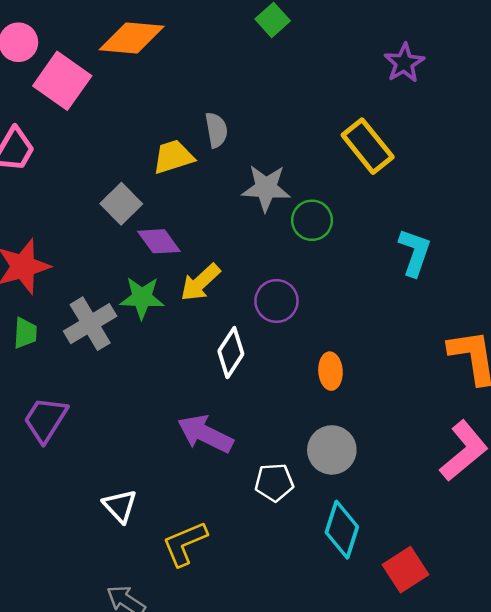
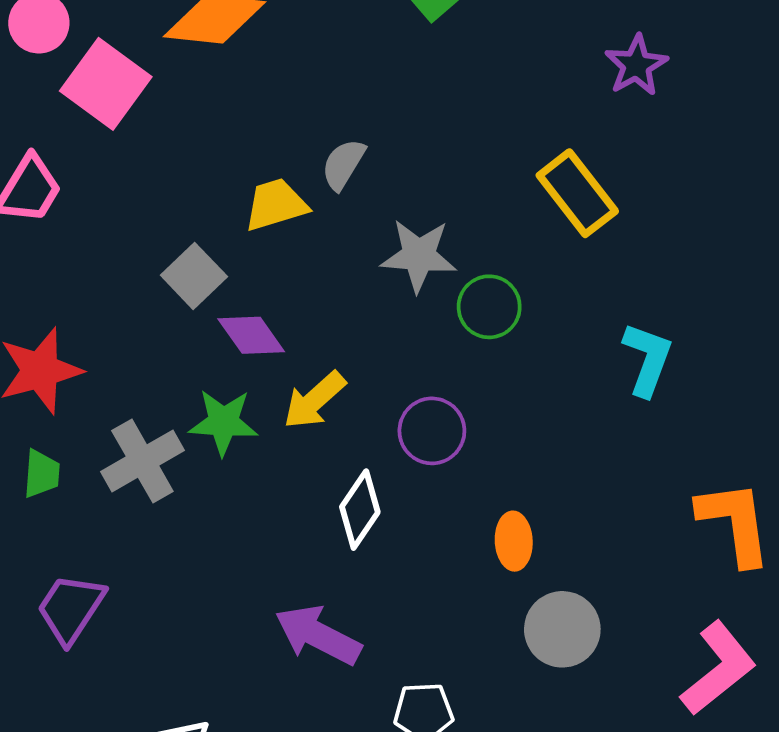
gray semicircle: (216, 130) -> (343, 164), turned -140
gray circle: (332, 450) -> (562, 629), moved

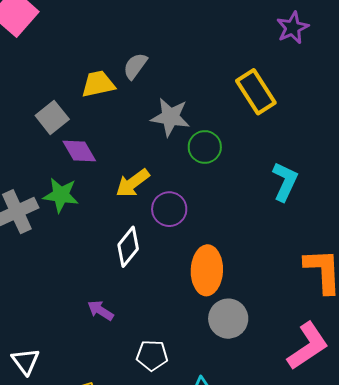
yellow arrow: (314, 400) -> (133, 183), moved
orange ellipse: (514, 541) -> (207, 270), size x1.6
purple arrow: (318, 635) -> (100, 310), size x0.6

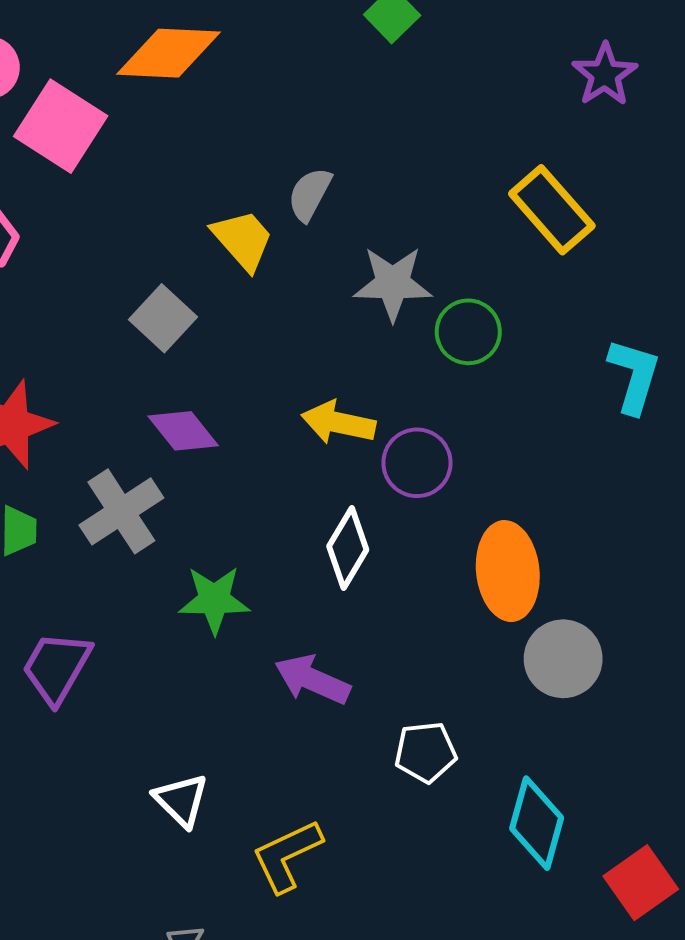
yellow trapezoid: (98, 84) -> (243, 240), turned 69
purple diamond: (79, 151) -> (183, 431), moved
yellow arrow: (133, 183) -> (338, 423), turned 57
green star: (61, 195) -> (214, 600), moved
purple arrow: (100, 310) -> (312, 680), size x1.4

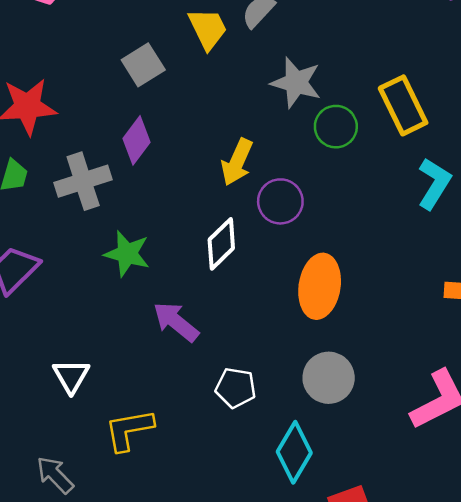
yellow rectangle: (552, 210) -> (403, 105), moved
yellow arrow: (338, 423) -> (237, 162), turned -93
purple diamond: (183, 431) -> (136, 140), turned 60
gray circle: (563, 659) -> (329, 378), moved

